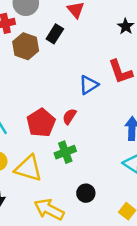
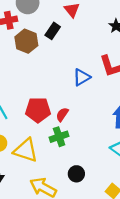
red semicircle: (69, 116) -> (62, 114), moved
red pentagon: (41, 123) -> (38, 110), turned 30

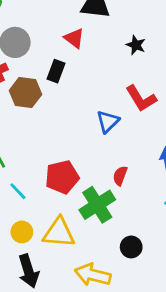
red semicircle: (62, 114) -> (120, 176), moved
green cross: (59, 137) -> (97, 205), size x1.4

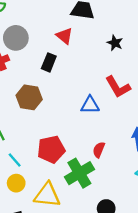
brown hexagon: (25, 93) -> (29, 97), moved
blue triangle: (108, 122) -> (90, 105), turned 42
yellow circle: (22, 232) -> (16, 183), moved

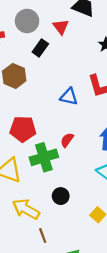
gray circle: (16, 38) -> (27, 21), moved

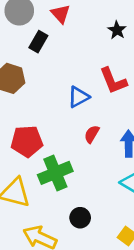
blue triangle: (69, 97) -> (78, 97), turned -36
red semicircle: (67, 140) -> (92, 134), moved

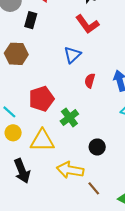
red L-shape: (113, 81) -> (87, 24), moved
green cross: (55, 173) -> (69, 117), size x0.7

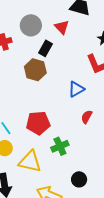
brown hexagon: (16, 54) -> (35, 70), moved

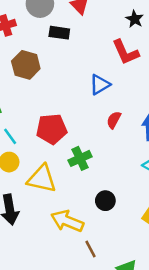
black rectangle: (46, 48) -> (59, 33), turned 70
brown hexagon: (35, 70) -> (26, 65), moved

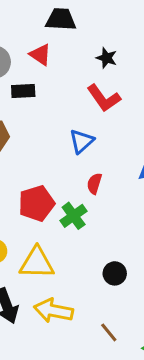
red semicircle: (114, 120) -> (94, 184), moved
green cross: (80, 158) -> (74, 216), moved
yellow arrow: (67, 221) -> (53, 311), moved

